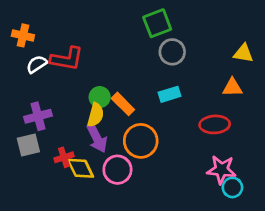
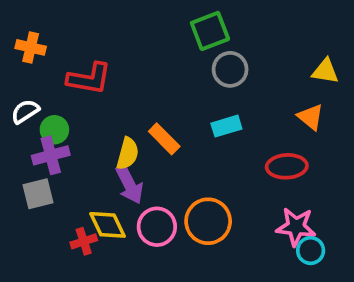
white semicircle: (37, 64) -> (25, 111), moved
orange triangle: (232, 87) -> (311, 117), turned 40
green circle: (100, 97) -> (54, 130), moved
orange circle: (141, 141) -> (208, 221), moved
red cross: (64, 157) -> (84, 241), moved

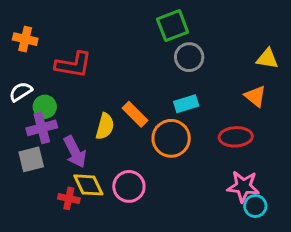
purple arrow: (129, 185) -> (75, 152), moved
orange circle: (208, 221) -> (171, 138), moved
red cross: (84, 241) -> (69, 198), turned 30

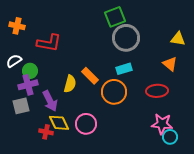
gray circle: (189, 57) -> (126, 38), size x1.4

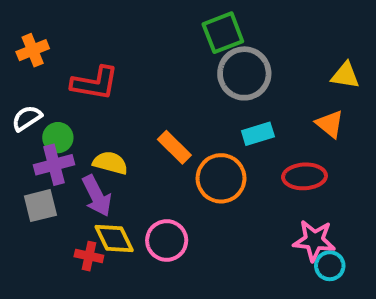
orange cross: (17, 26) -> (33, 50), turned -35
cyan rectangle: (124, 69) -> (258, 134), moved
yellow semicircle: (70, 84) -> (110, 163), moved, turned -90

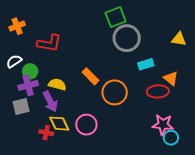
orange triangle: (330, 124) -> (171, 78), moved
cyan rectangle: (258, 134) -> (146, 64), moved

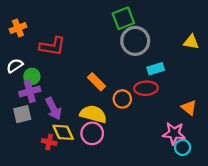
orange triangle: (171, 78) -> (189, 108), moved
yellow semicircle: (57, 84) -> (93, 114), moved, size x1.4
red ellipse: (158, 91) -> (146, 88), moved
orange circle: (115, 92) -> (122, 99), size x0.7

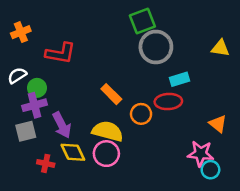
red cross: (49, 142) -> (46, 163), moved

